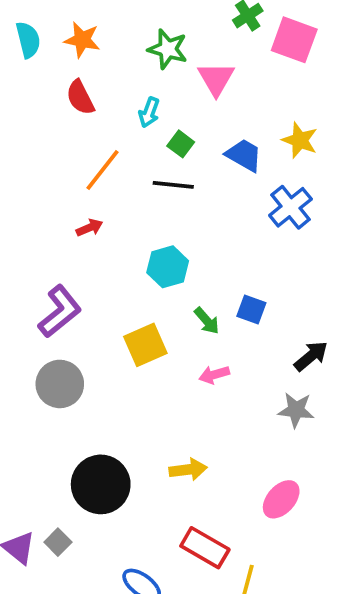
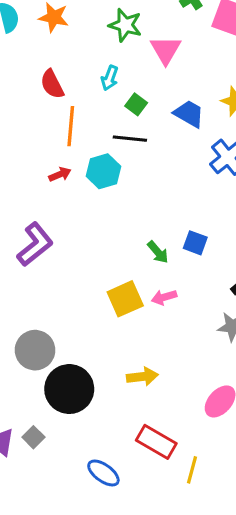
red semicircle: (80, 97) -> (52, 84), moved
orange line: (103, 170) -> (71, 126), turned -33
cyan hexagon: (168, 267) -> (103, 171), moved
yellow square: (145, 345) -> (125, 299), moved
gray circle: (60, 384) -> (35, 350), moved

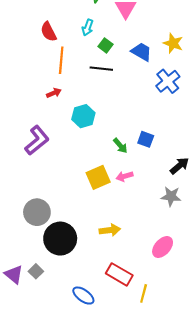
cyan hexagon: (103, 171) -> (83, 116), moved

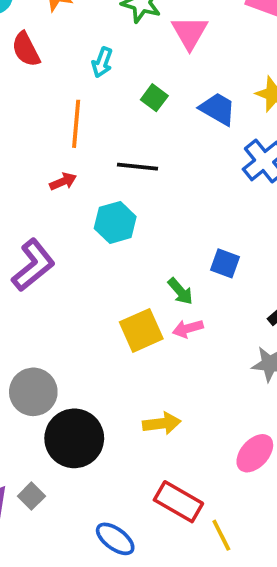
cyan arrow: (88, 27) -> (102, 62), moved
red semicircle: (49, 32) -> (26, 49), moved
black line: (101, 69) -> (138, 167), moved
green arrow: (120, 146) -> (180, 291), moved
yellow line: (144, 293) -> (221, 535), turned -42

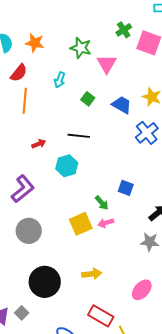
red semicircle: (26, 49) -> (19, 73), turned -114
orange line: (76, 124) -> (25, 101), moved
gray circle: (33, 392) -> (29, 231), moved

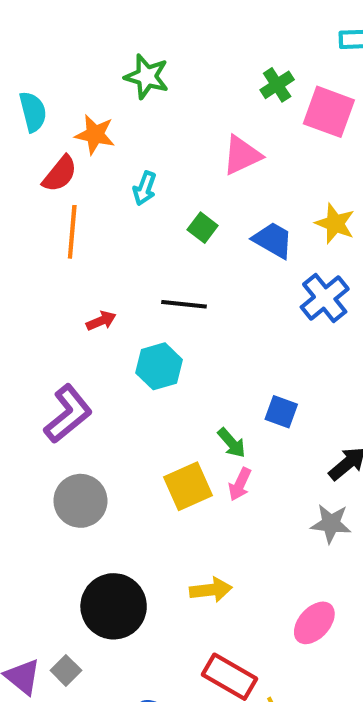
orange star: (35, 43) -> (95, 135), moved
green star: (81, 48) -> (147, 77), moved
pink triangle: (107, 64) -> (242, 155), turned 35
pink arrow: (106, 223) -> (240, 484), turned -49

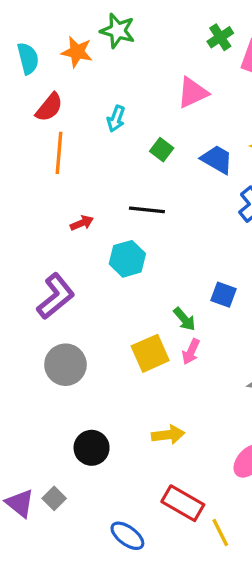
orange star: (95, 135) -> (77, 52), moved
black circle: (114, 606) -> (92, 448), size x0.7

